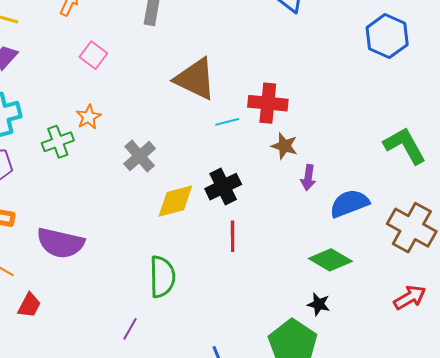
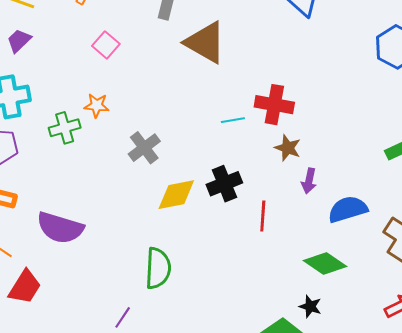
brown triangle: (195, 79) -> (205, 42), moved
orange star: (89, 117) -> (97, 105), turned 30
red line: (233, 236) -> (263, 216), moved
red trapezoid: (29, 305) -> (25, 287), size x1.4

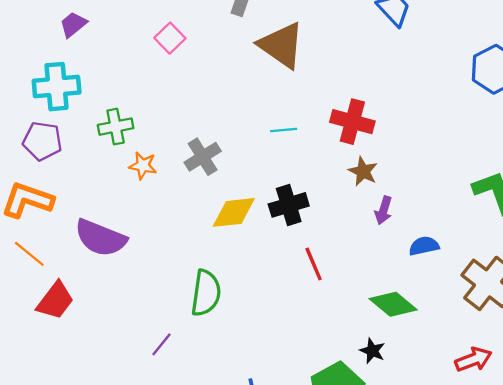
orange star: (97, 105) -> (143, 166), moved
cyan line: (233, 120) -> (284, 130), moved
blue semicircle: (348, 209) -> (424, 246), size x0.7
red line: (263, 216) -> (314, 264), moved, turned -32

